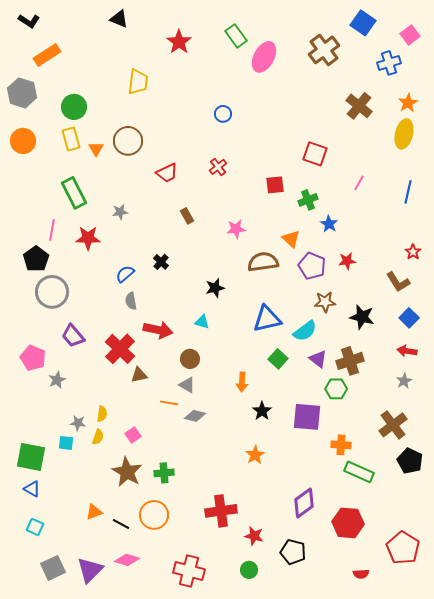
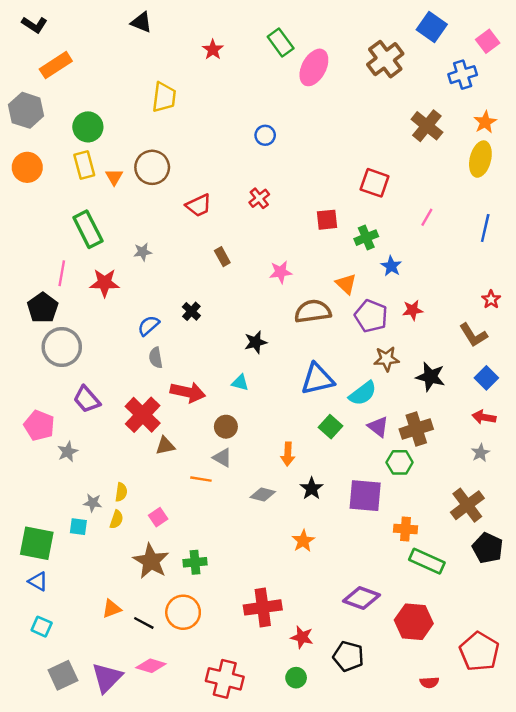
red star: (179, 42) -> (213, 50), size x0.7
gray diamond: (195, 416) -> (263, 494), moved
purple diamond: (304, 503) -> (361, 598), turned 56

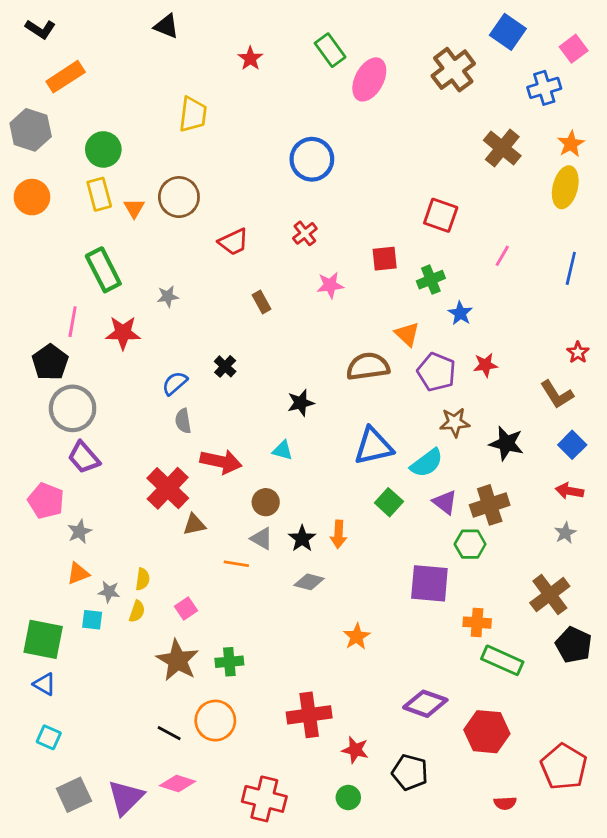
blue circle: (265, 135) -> (312, 159), size x1.8
pink star: (281, 272) -> (330, 285), moved
purple trapezoid: (87, 399) -> (84, 457), moved
black star: (312, 489) -> (302, 539), moved
orange triangle: (112, 609) -> (78, 574), moved

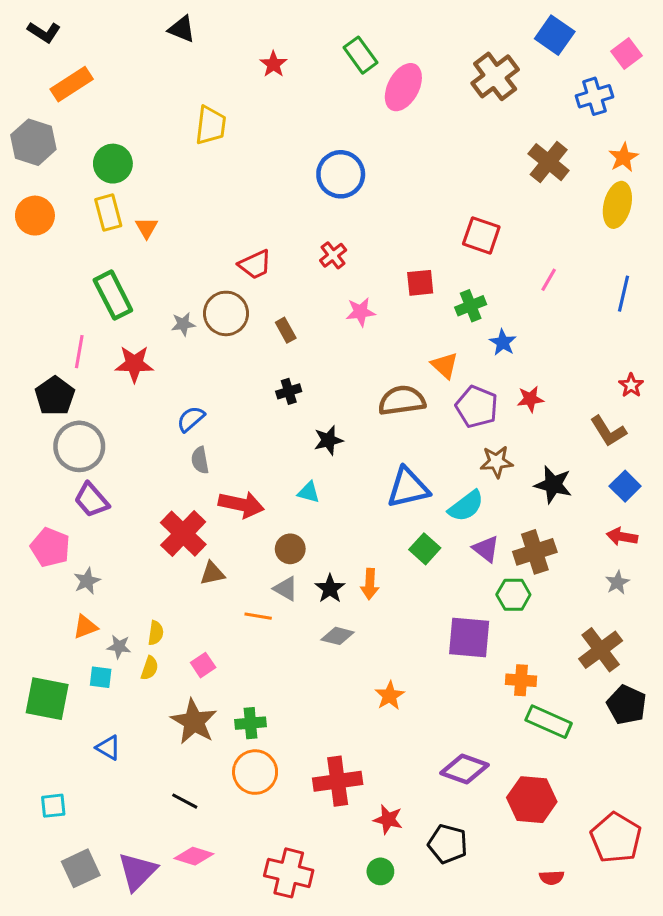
brown circle: (179, 197) -> (226, 313), moved
black cross: (225, 366) -> (289, 391), moved, turned 30
blue triangle: (45, 684) -> (108, 748), moved
orange circle: (215, 721) -> (255, 772), moved
cyan square: (49, 737) -> (53, 806), turned -30

